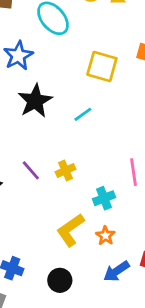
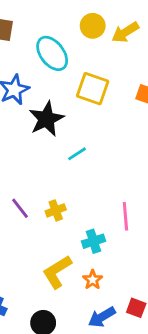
yellow square: (102, 66) -> (93, 89), moved
black star: (35, 101) -> (46, 119), moved

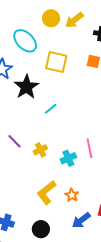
purple line: (20, 208) -> (14, 141), moved
cyan cross: (93, 241) -> (68, 158), moved

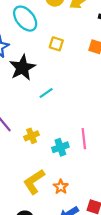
yellow square: (56, 62) -> (56, 44), size x0.6

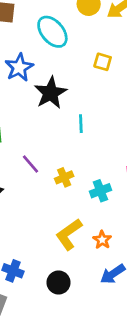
yellow square: (56, 44) -> (103, 62), moved
cyan line: (46, 93) -> (81, 124), turned -56

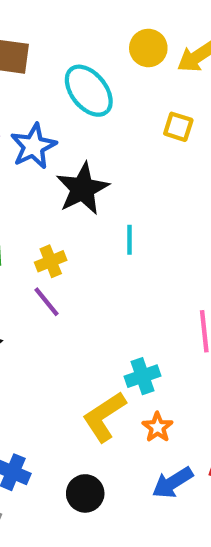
yellow square: (103, 62) -> (178, 127), moved
yellow cross: (64, 177) -> (51, 261), moved
cyan cross: (100, 191) -> (142, 376), moved

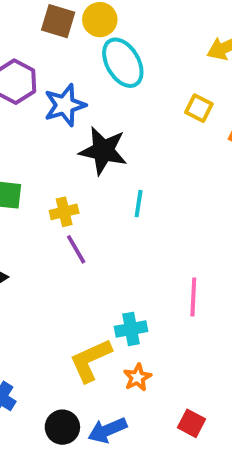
yellow circle: (148, 48) -> (100, 20), moved
black star: (83, 189) -> (103, 151), turned 30
purple line: (46, 302) -> (76, 249), moved
blue arrow: (173, 483) -> (107, 430), moved

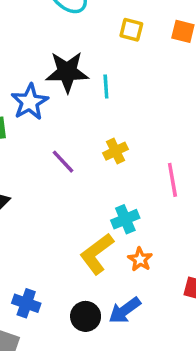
blue star: (65, 105) -> (30, 102), moved
yellow square: (199, 108) -> (131, 30), moved
cyan line: (139, 204) -> (106, 86), moved
yellow cross: (64, 212) -> (116, 151), moved

